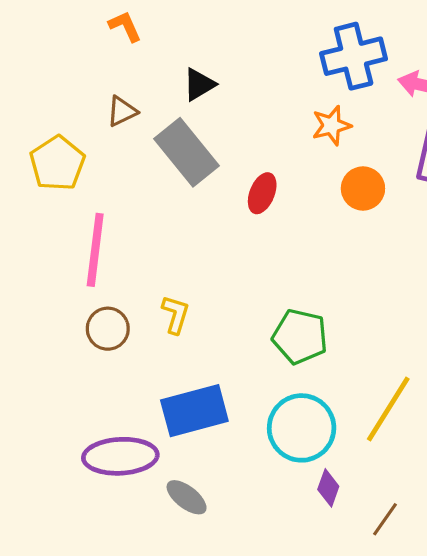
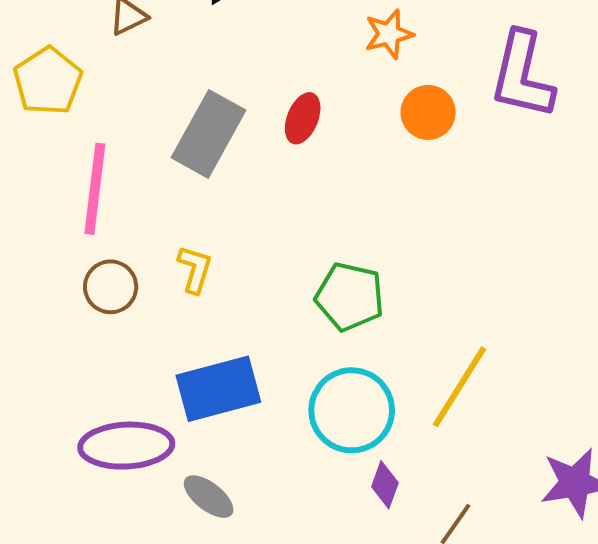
gray rectangle: (187, 152) -> (209, 134), moved, turned 68

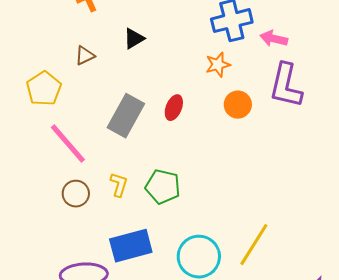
pink line: (95, 189) -> (68, 144), turned -48
green pentagon: (350, 297) -> (163, 187), moved

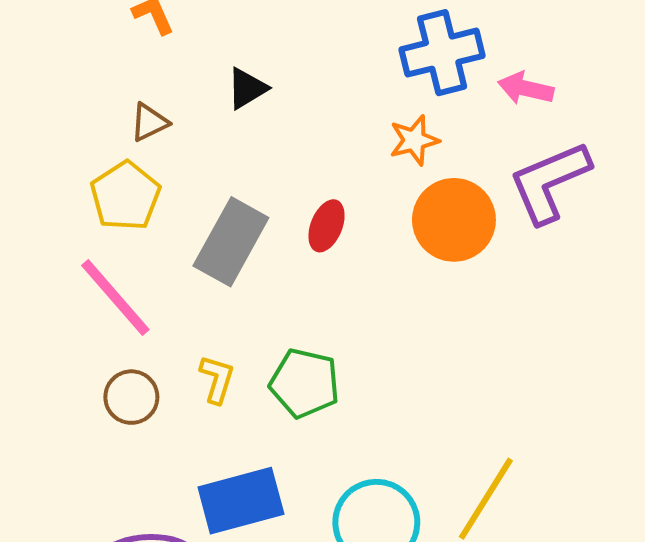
purple L-shape: (286, 86) -> (550, 182), turned 54
yellow pentagon: (44, 89) -> (125, 196), moved
orange circle: (238, 105) -> (454, 220), size x1.5

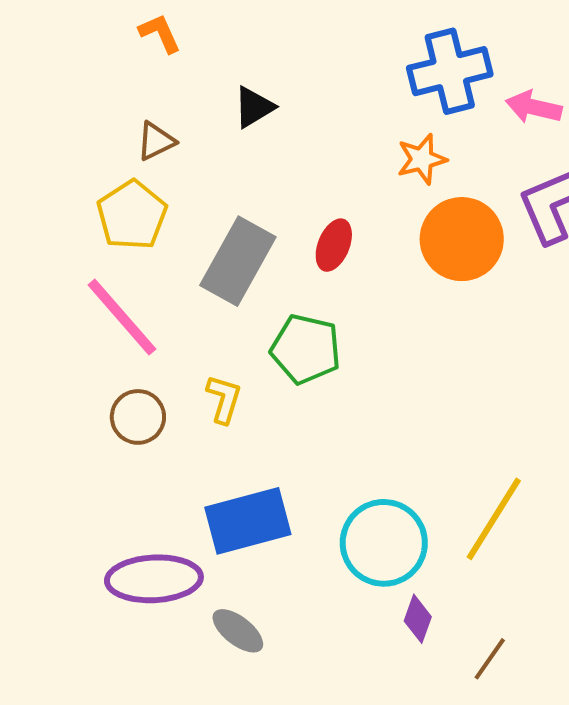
green pentagon: (305, 383) -> (306, 349), moved

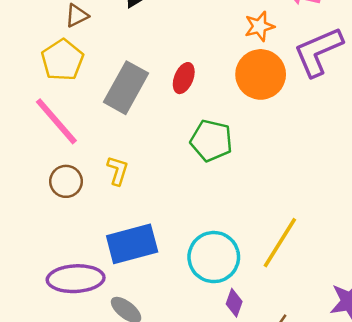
orange star: (422, 159) -> (259, 26), moved
green pentagon: (306, 349) -> (211, 141), moved

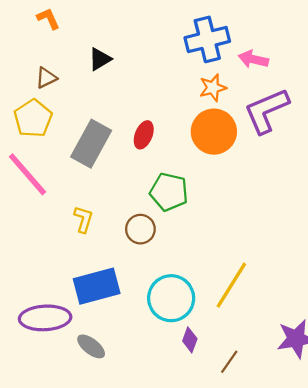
brown circle: (66, 181) -> (140, 229), moved

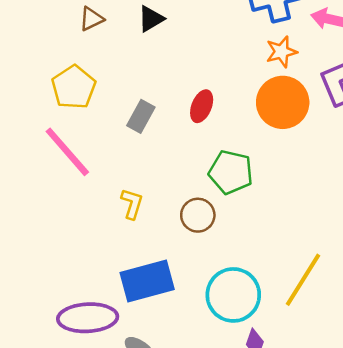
brown triangle: (46, 78) -> (91, 19), moved
gray rectangle: (91, 144) -> (141, 116), size x0.6

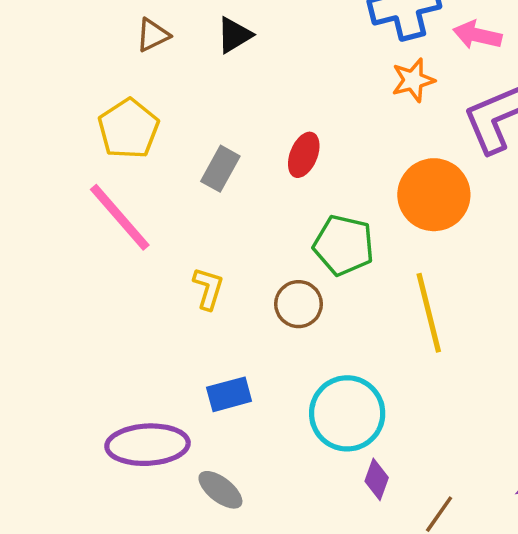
orange circle: (283, 102) -> (434, 195), moved
yellow line: (303, 280) -> (429, 313), moved, turned -46
blue rectangle: (147, 281) -> (229, 394), size x0.6

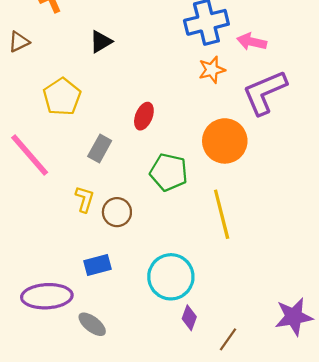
brown triangle: (153, 35) -> (19, 42), moved
yellow pentagon: (128, 129) -> (62, 97), moved
gray rectangle: (220, 169) -> (100, 148), moved
brown circle: (299, 304) -> (117, 212), moved

